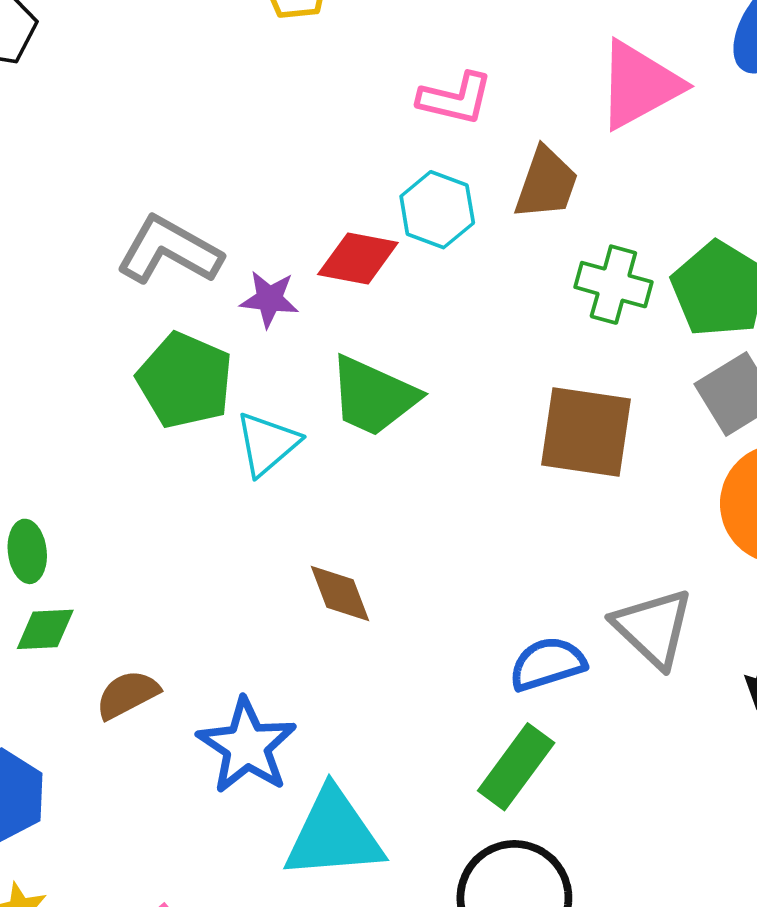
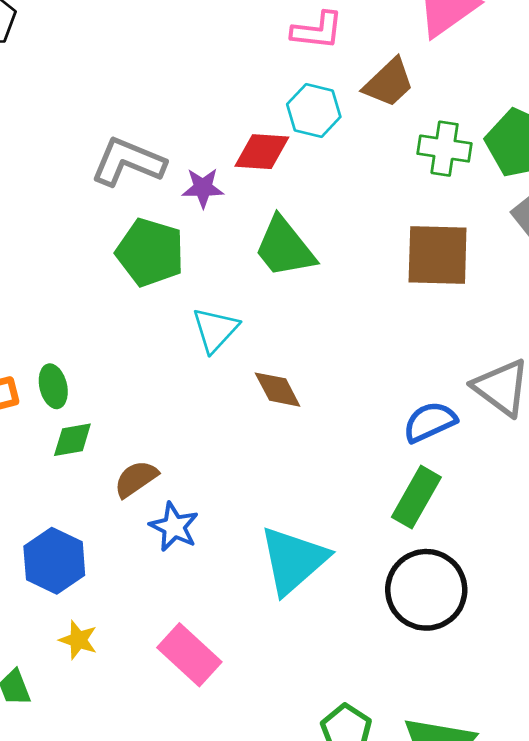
brown trapezoid: (546, 183) -> (389, 83), turned 34
green trapezoid: (373, 396) -> (284, 247), turned 34
cyan triangle: (267, 444) -> (215, 330), moved
blue star: (247, 746) -> (174, 527), moved, size x0.7
cyan triangle: (334, 834) -> (293, 560), turned -30

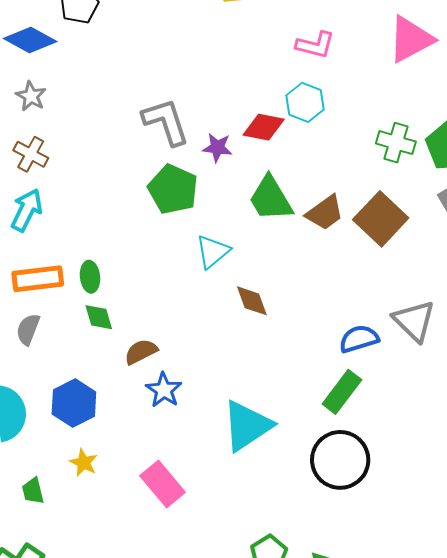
brown trapezoid: (389, 83) -> (325, 213), moved
gray L-shape: (128, 162) -> (166, 122), turned 42
brown square: (438, 255) -> (381, 219), turned 34
green diamond: (72, 440) -> (99, 317), turned 76

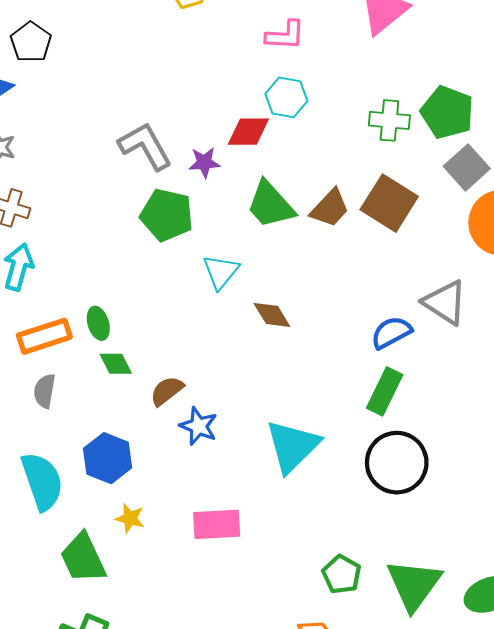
pink rectangle: (163, 484) -> (217, 524), turned -42
green trapezoid: (33, 491) -> (83, 558), size x1.8

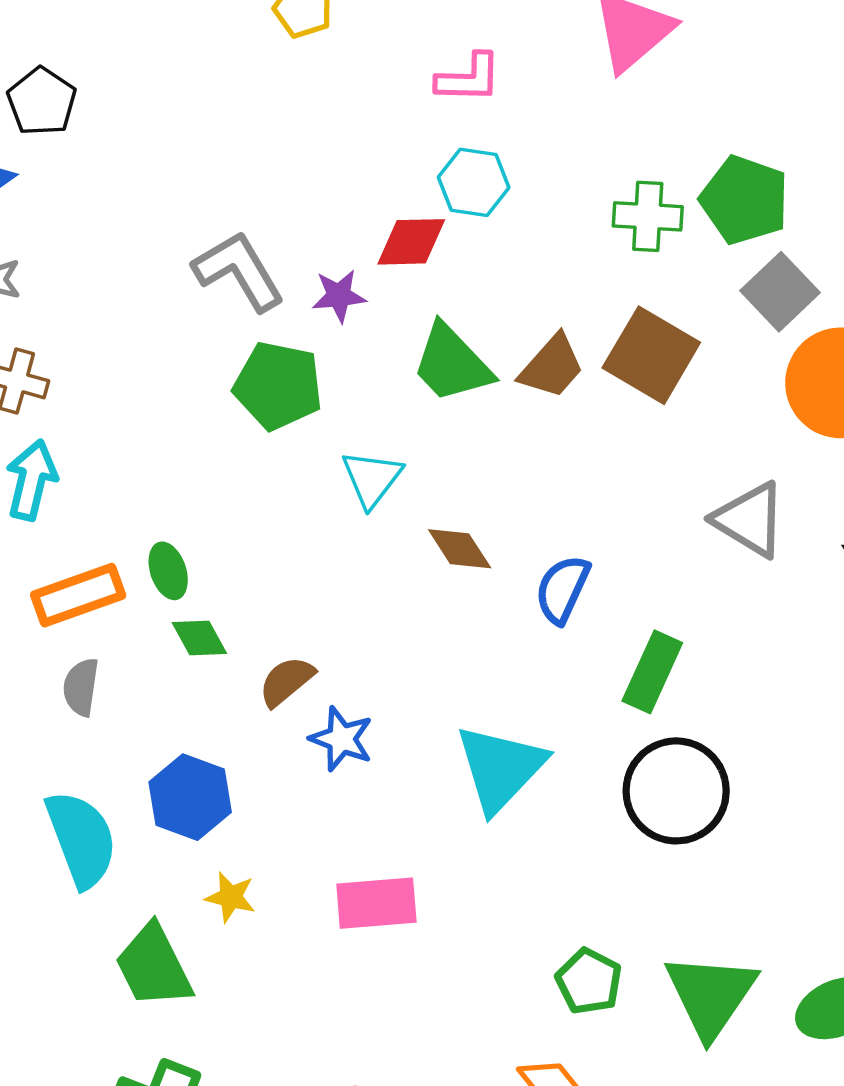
blue semicircle: (391, 333) -> (562, 589), moved, turned -36

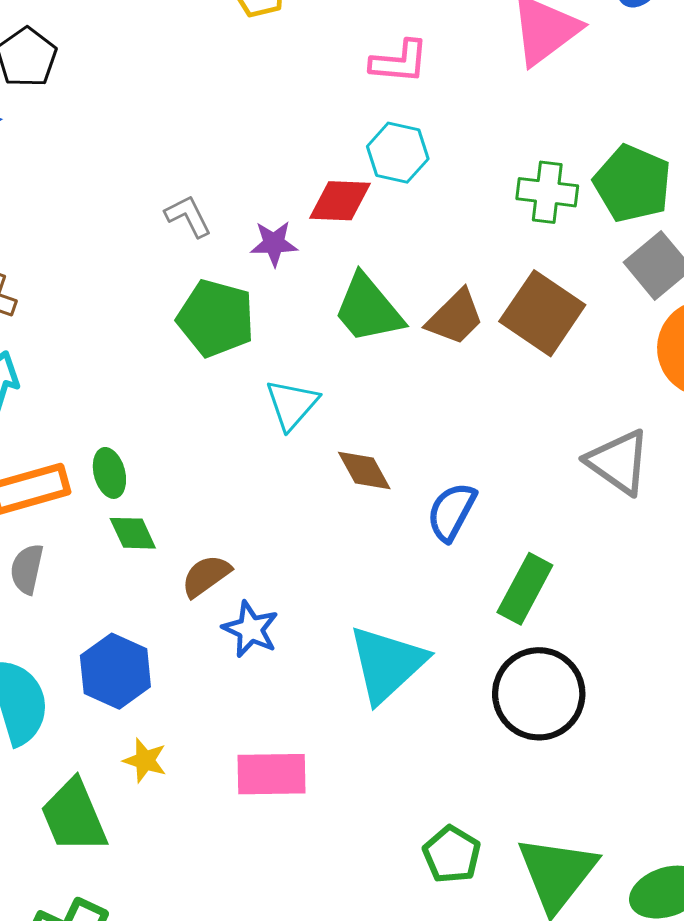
gray L-shape: (239, 271) -> (188, 216), size x0.6

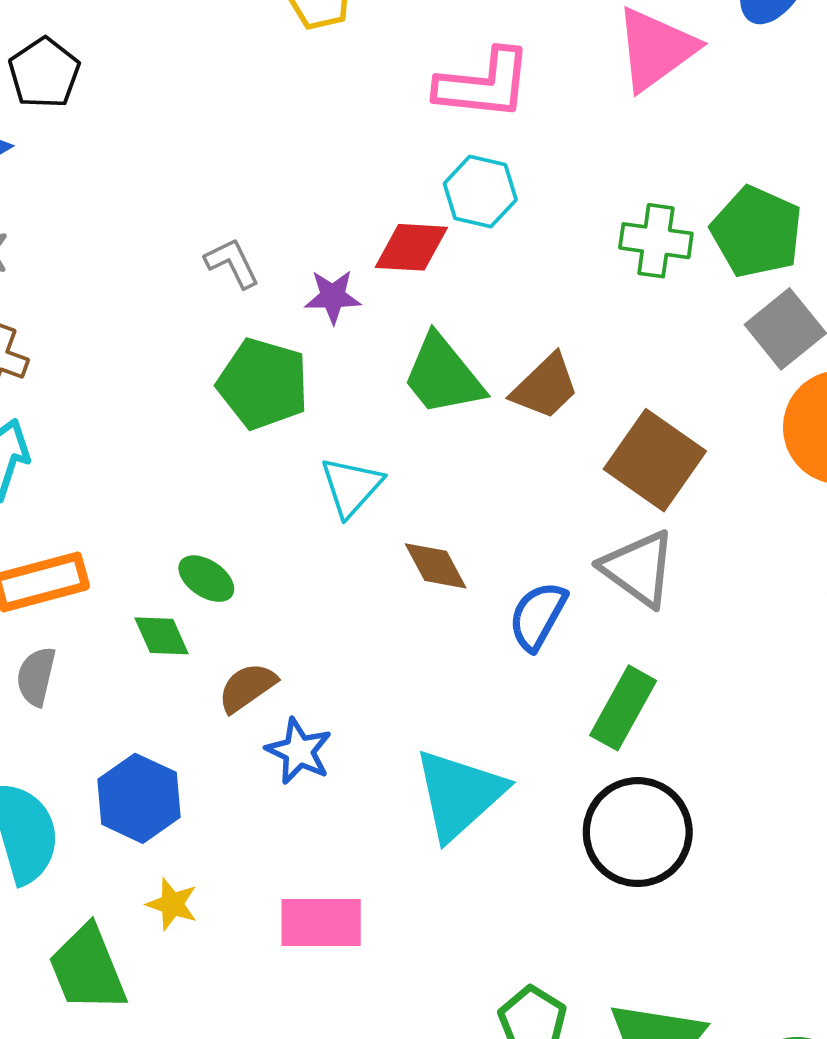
pink L-shape: (399, 62) -> (484, 84), size x1.4
brown square: (542, 313) -> (655, 460), moved
gray triangle: (618, 462) -> (639, 568), moved
green ellipse: (109, 473) -> (206, 579), moved, turned -42

